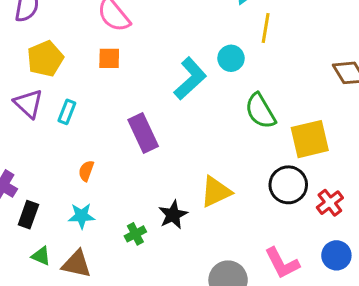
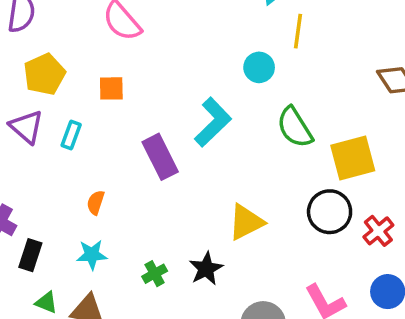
orange square: (109, 58) -> (111, 88), moved
cyan L-shape: (190, 79) -> (213, 122), moved
black star: (173, 215) -> (206, 269), moved

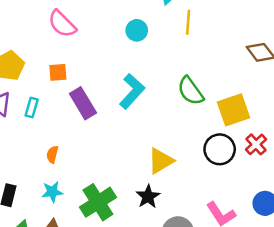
cyan circle: (259, 67) -> (137, 30), moved
purple rectangle: (160, 157) -> (83, 103), moved
red cross: (378, 231) -> (256, 144), moved
black star: (206, 269) -> (148, 197), moved
green cross: (155, 274) -> (98, 202), size x2.0

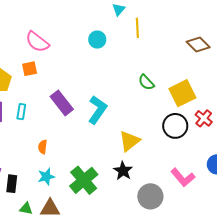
orange square: (58, 72) -> (30, 69), moved
cyan L-shape: (132, 91) -> (98, 110), moved
green semicircle: (191, 91) -> (146, 82), size x0.7

